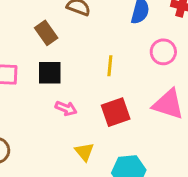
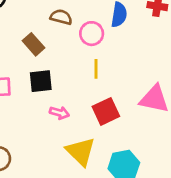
pink circle: (163, 52) -> (92, 34), moved
yellow triangle: (84, 152) -> (81, 151), size x1.6

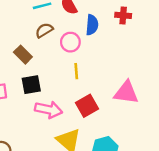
brown semicircle: (61, 17) -> (44, 30), turned -42
pink arrow: (59, 113) -> (49, 110), size x1.6

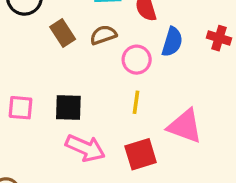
brown rectangle: (23, 55) -> (63, 33), moved
pink triangle: (126, 92) -> (185, 126), moved

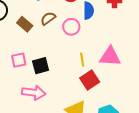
yellow line: (136, 102) -> (82, 60), moved
pink square: (21, 108) -> (19, 60), moved
pink arrow: (85, 148) -> (34, 93), moved

